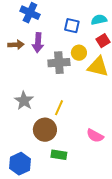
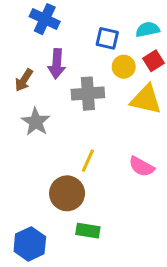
brown arrow: (16, 45) -> (24, 80), moved, turned 126
yellow circle: (79, 53) -> (124, 67), moved
gray star: (24, 101) -> (36, 122), moved
pink semicircle: (95, 136) -> (142, 167), moved

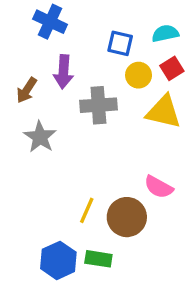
yellow line: (88, 161) -> (87, 210), moved
brown circle: (67, 193) -> (127, 217), moved
blue hexagon: (30, 244) -> (58, 260), moved

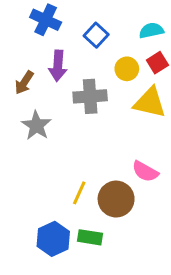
blue square: (120, 43) -> (96, 35), moved, turned 30

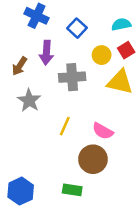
pink semicircle: (145, 171) -> (103, 131), moved
yellow line: (79, 193) -> (65, 126), moved
blue hexagon: (53, 239) -> (21, 191), moved

